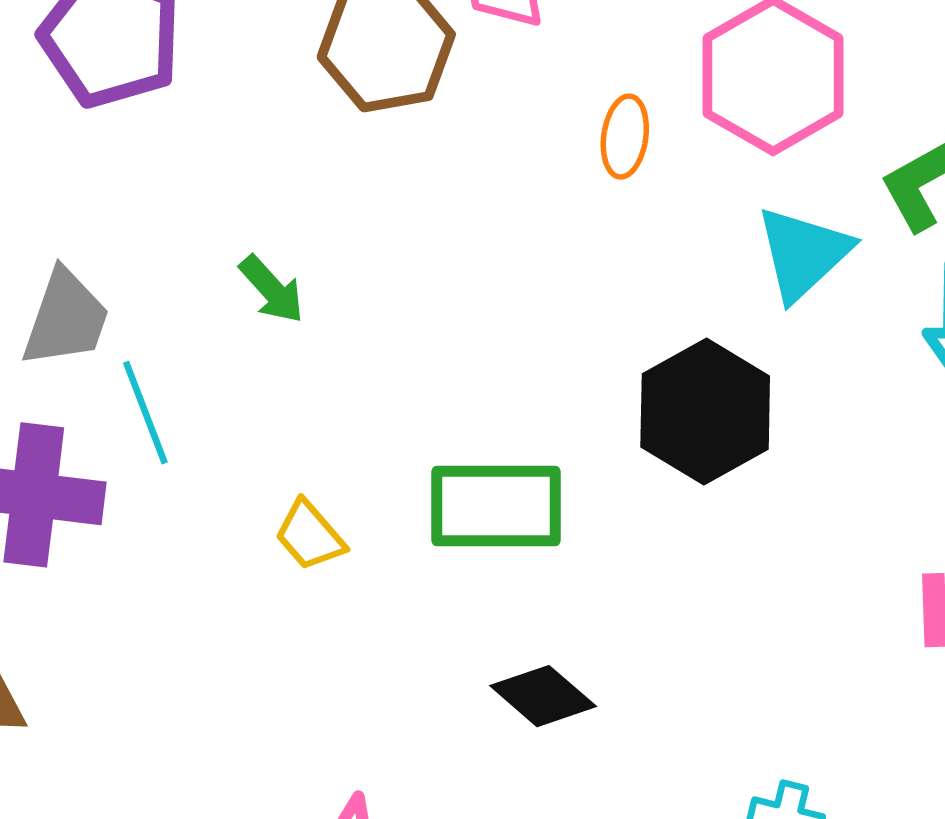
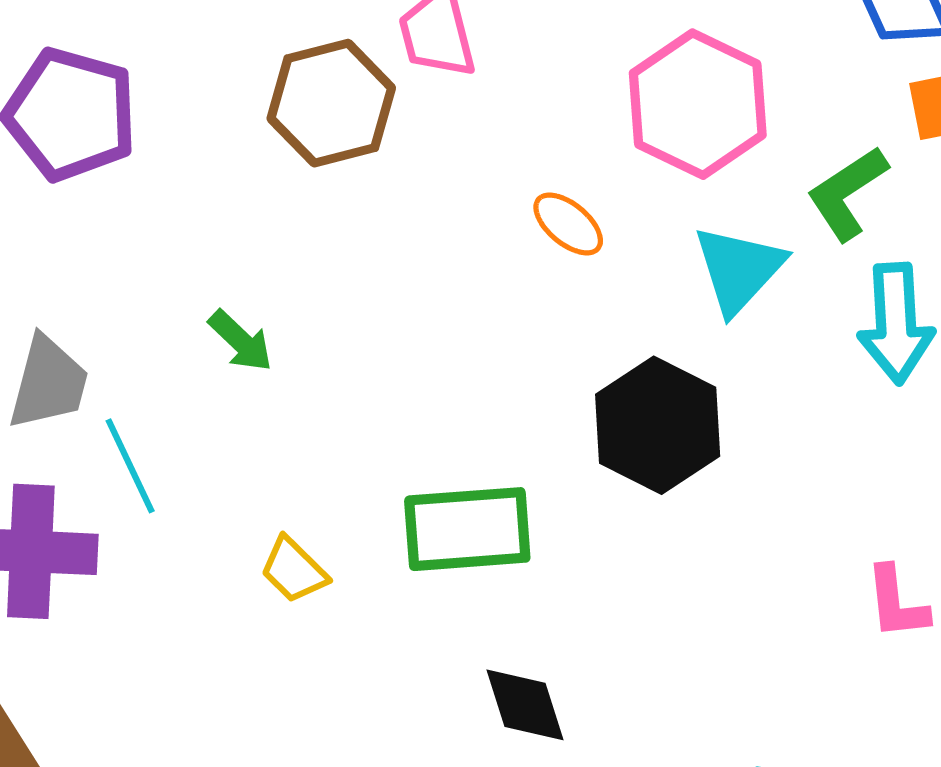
orange ellipse: (625, 137) -> (568, 224), moved, turned -54
black diamond: (543, 696) -> (525, 705), turned 36

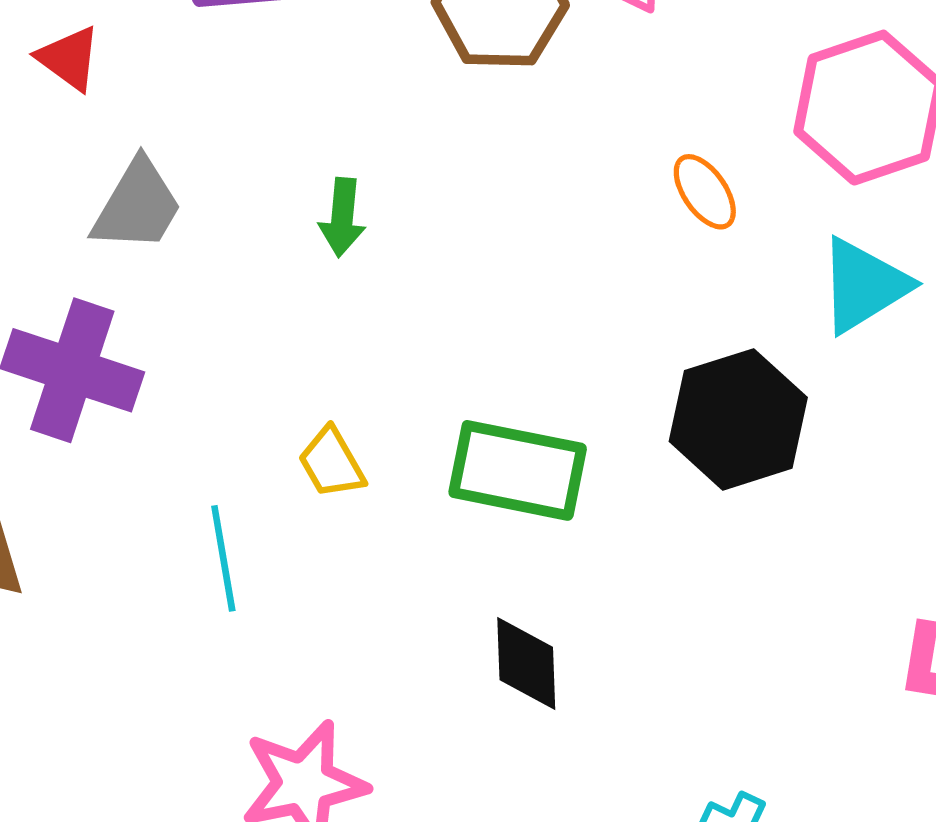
green arrow: (241, 341) -> (342, 217), turned 36
cyan line: (130, 466) -> (223, 558), moved

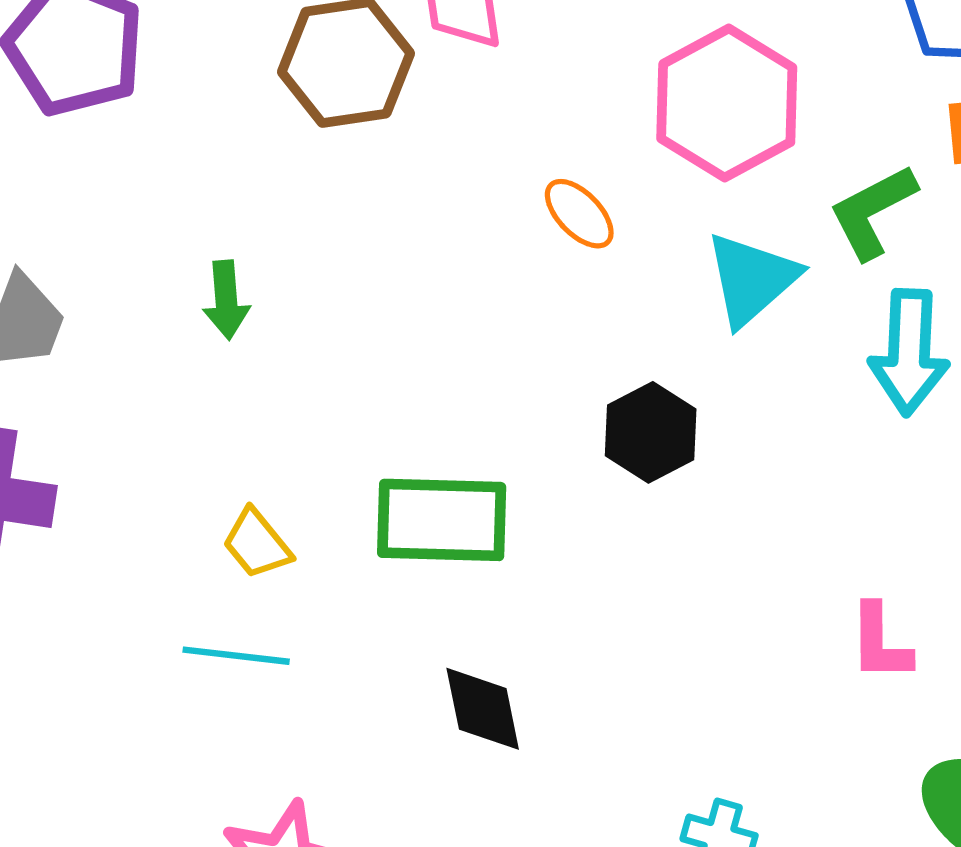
black hexagon: (738, 419) -> (651, 432), size x0.7
cyan line: (223, 558) -> (236, 656), moved, turned -64

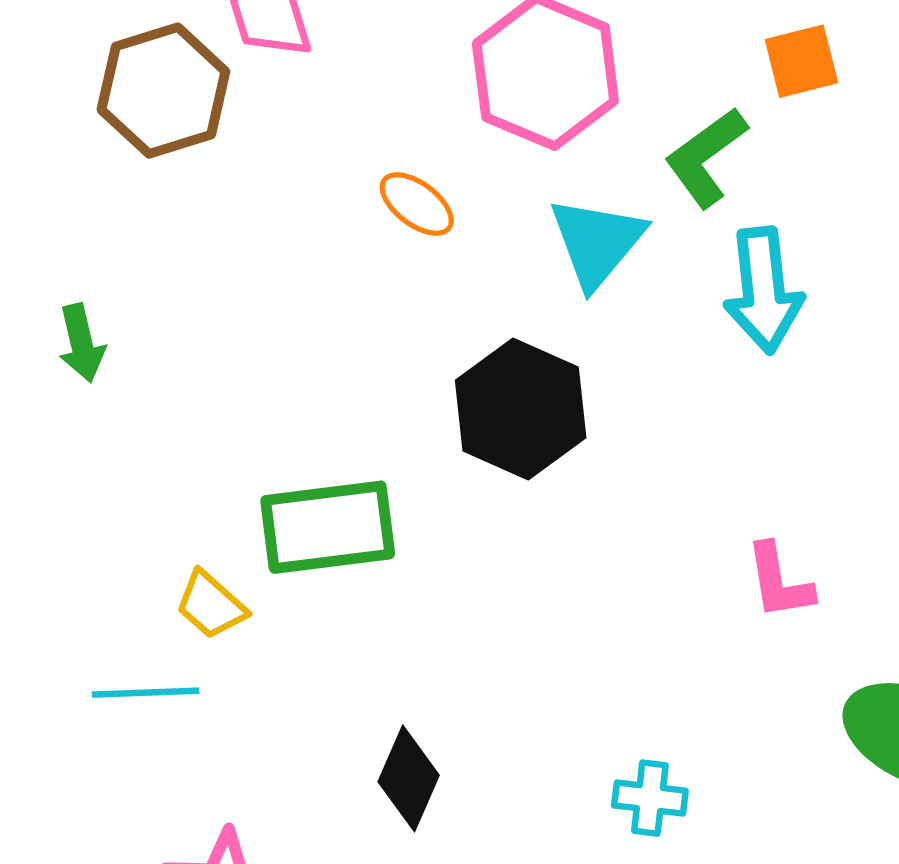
black hexagon: (651, 432) -> (521, 409), size x1.4
yellow trapezoid: (257, 544) -> (211, 605), moved
black diamond: (483, 709) -> (409, 778), moved, turned 44

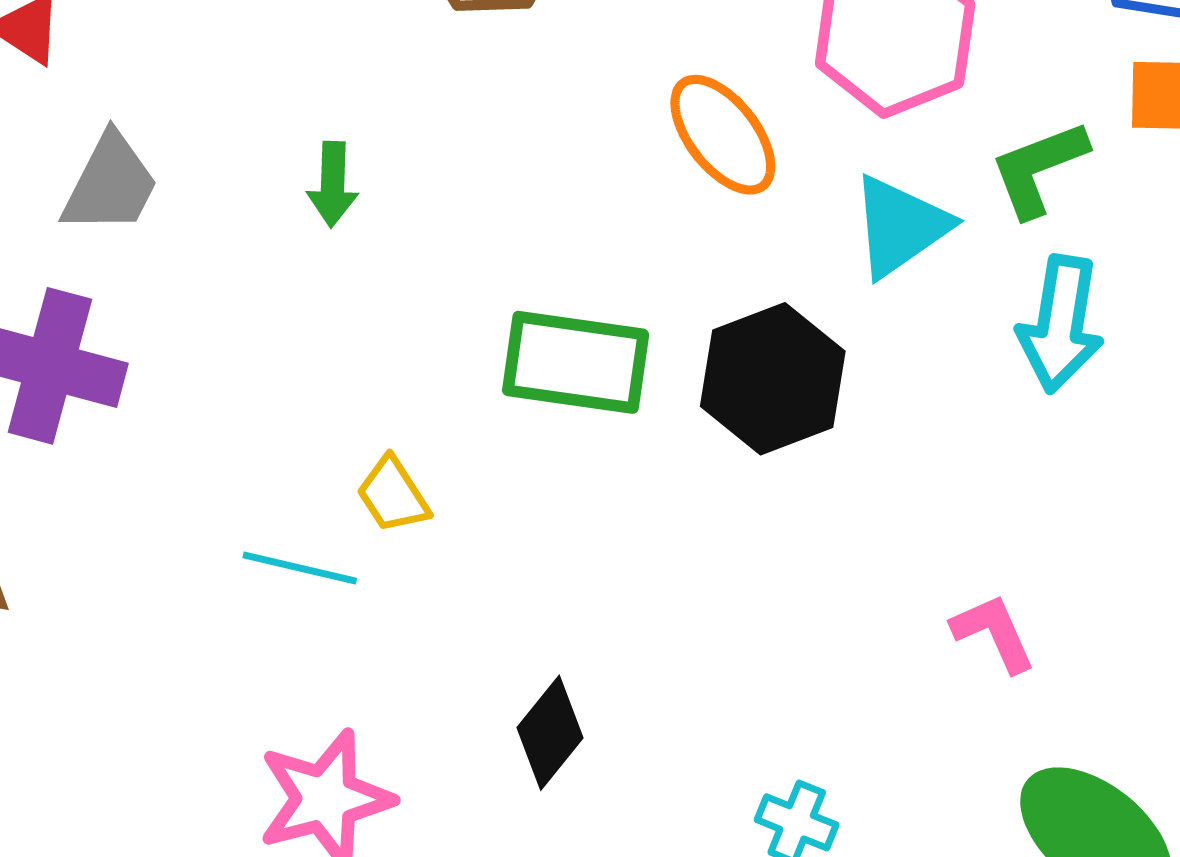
orange ellipse: (417, 204) -> (723, 135), size x1.5
green rectangle: (328, 527) -> (576, 362), moved
pink L-shape: (779, 581) -> (994, 633), turned 150

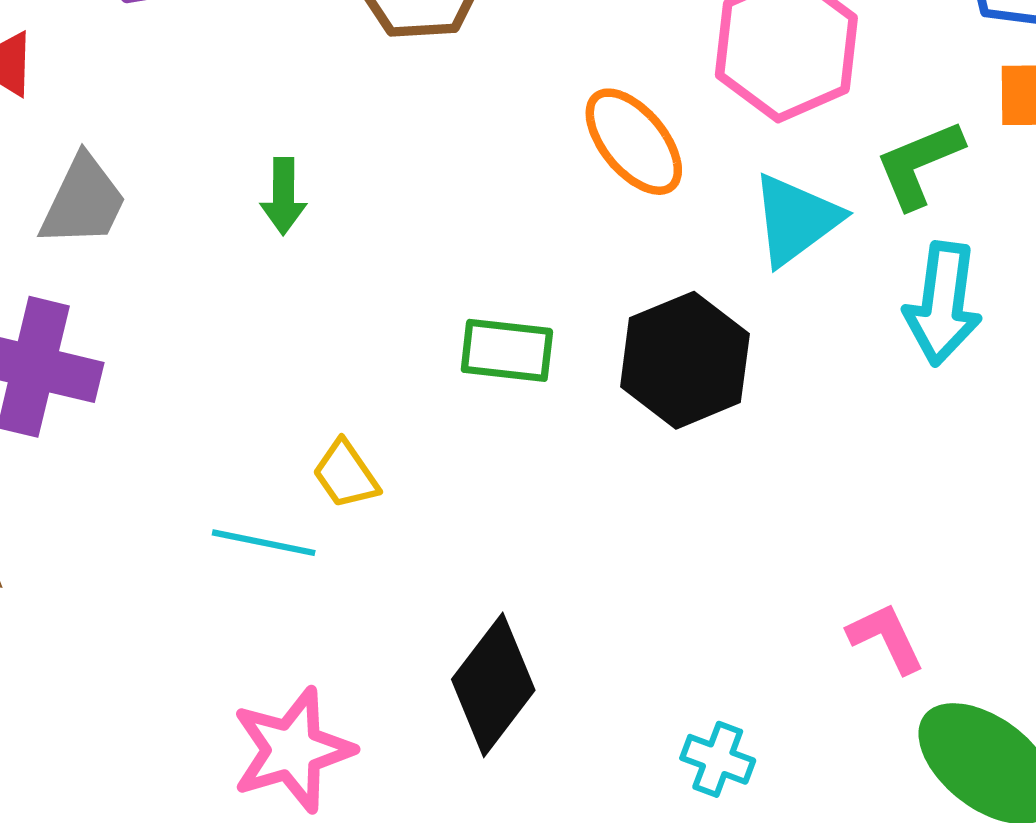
green rectangle: (576, 362) -> (507, 350), size x0.7
pink L-shape: (994, 633) -> (886, 638), moved
black diamond: (550, 733) -> (493, 685), size x1.4

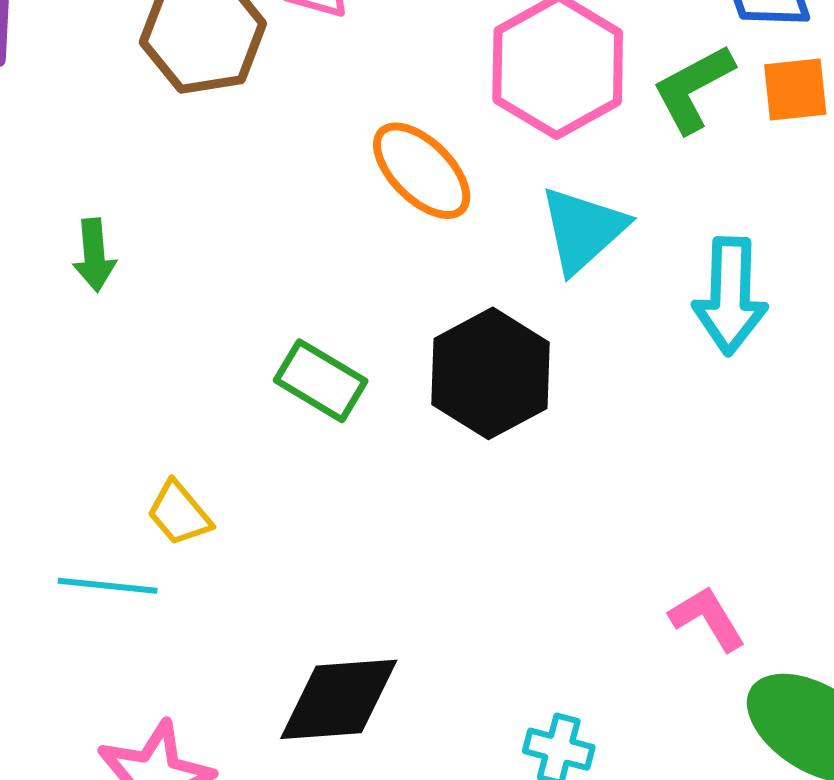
green L-shape: (919, 164) -> (693, 88), moved
green rectangle: (507, 350) -> (321, 381), turned 30
black diamond: (493, 685) -> (339, 699), turned 54

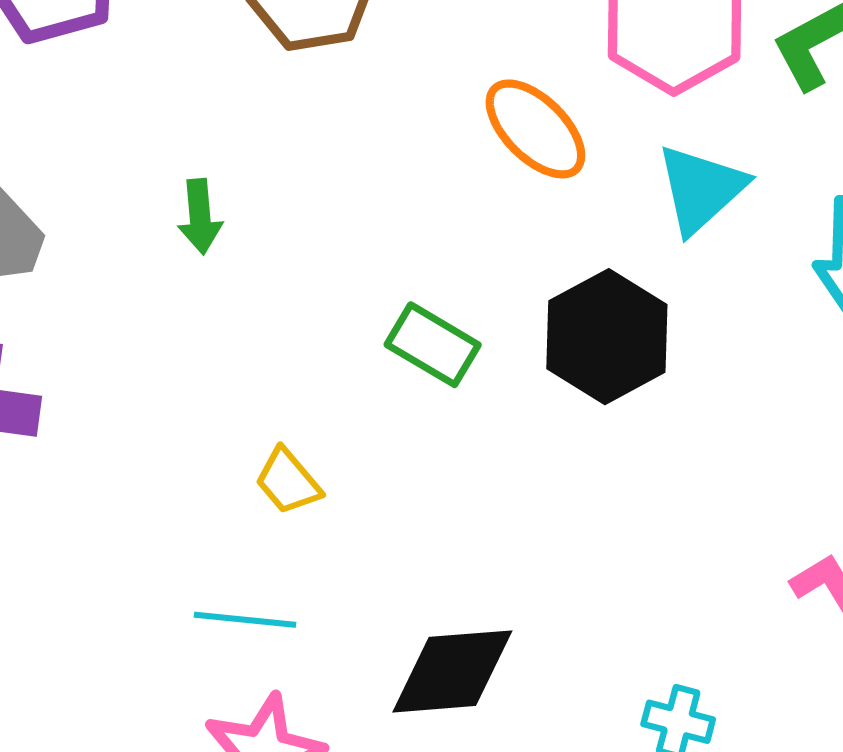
cyan line: (108, 586) -> (245, 620), moved

